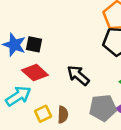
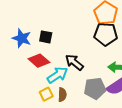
black square: (34, 44) -> (46, 37), moved
cyan arrow: (18, 96) -> (57, 75), moved

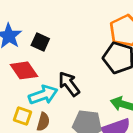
yellow square: (46, 94) -> (22, 116), turned 32

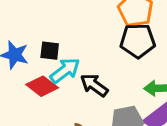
cyan arrow: (43, 95) -> (65, 71), moved

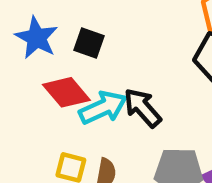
cyan arrow: (65, 71) -> (103, 108), moved

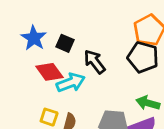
black arrow: (143, 108) -> (95, 62), moved

